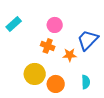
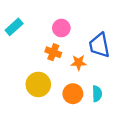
blue trapezoid: (88, 40) -> (99, 45), turned -55
orange circle: (56, 84) -> (73, 94), moved

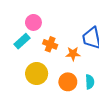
cyan rectangle: (14, 27) -> (22, 41), moved
pink circle: (61, 28) -> (33, 22), moved

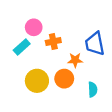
orange cross: (50, 44) -> (53, 41), moved, turned -32
orange circle: (68, 82) -> (64, 79), moved

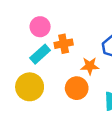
cyan rectangle: (22, 47) -> (40, 54), moved
yellow circle: (37, 81) -> (30, 87), moved

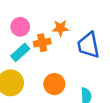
orange star: (90, 66) -> (60, 28), moved

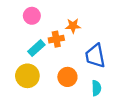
pink circle: (20, 27) -> (32, 16), moved
blue trapezoid: (88, 45) -> (95, 56), moved

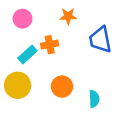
orange star: (73, 26) -> (68, 16), moved
blue trapezoid: (95, 56) -> (100, 40), moved

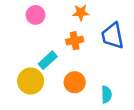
orange cross: (50, 45) -> (75, 41), moved
cyan rectangle: (27, 54) -> (48, 60), moved

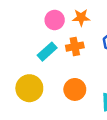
pink circle: (35, 15) -> (55, 20), moved
cyan rectangle: (48, 60) -> (47, 52), moved

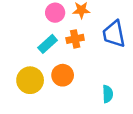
orange circle: (75, 89) -> (63, 75), moved

